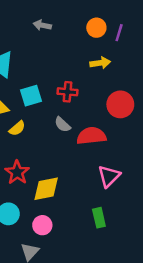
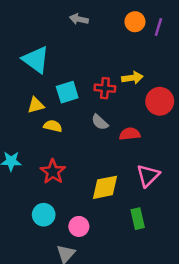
yellow arrow: (100, 63) -> (132, 78), moved
yellow semicircle: (17, 128) -> (53, 126), turned -126
red semicircle: (91, 136) -> (130, 134), size x0.7
yellow diamond: (46, 189) -> (105, 187), moved

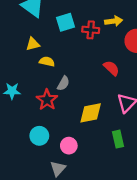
cyan square: (67, 92) -> (66, 22), moved
gray semicircle: (100, 122) -> (63, 83), moved, turned -104
red semicircle: (130, 134) -> (111, 68), turned 49

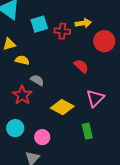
gray semicircle: (63, 83) -> (37, 80), turned -88
yellow diamond: (91, 113) -> (62, 107), turned 40

